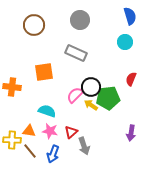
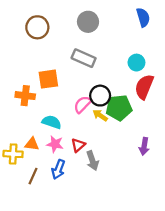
cyan circle: (125, 42) -> (136, 63), moved
red semicircle: (131, 79) -> (144, 87), size x1.6
orange cross: (12, 87) -> (25, 96), moved
brown line: (30, 151) -> (33, 176), moved, turned 63

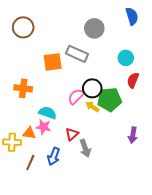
gray circle: (88, 22) -> (94, 28), moved
brown circle: (37, 27) -> (23, 27), moved
orange square: (48, 79) -> (53, 62), moved
red semicircle: (144, 87) -> (133, 80), size x0.7
pink star: (55, 144) -> (43, 127), moved

